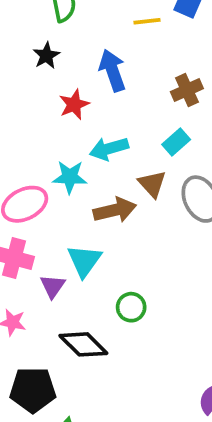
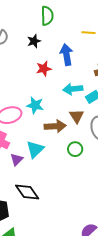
cyan arrow: (109, 149) -> (73, 89), moved
green circle: (131, 307) -> (75, 149), moved

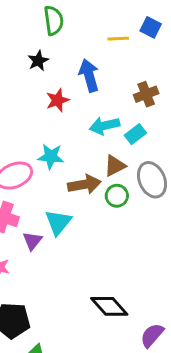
brown triangle: (77, 116) -> (115, 166), turned 42
green circle: (75, 149) -> (117, 196), moved
black diamond: (27, 192) -> (109, 306), moved

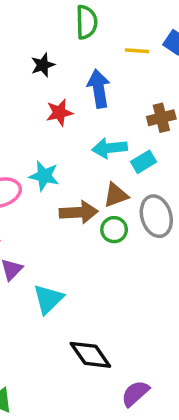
green semicircle: (54, 20) -> (86, 22), moved
cyan triangle: (58, 222) -> (48, 299), moved

